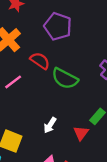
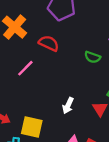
green semicircle: (65, 78) -> (92, 57), moved, size x0.6

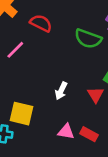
green semicircle: (92, 57) -> (88, 39), size x1.5

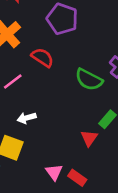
white arrow: (61, 91) -> (27, 118), moved, turned 42
pink triangle: (66, 132) -> (54, 172), turned 36

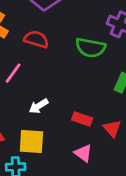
red triangle: (89, 138) -> (112, 128), moved
red rectangle: (77, 178) -> (82, 119), moved

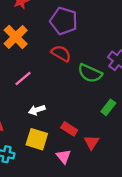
red semicircle: (36, 39) -> (61, 53), moved
yellow square: (31, 142) -> (37, 139), moved

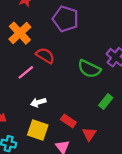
red semicircle: (61, 53) -> (45, 56), moved

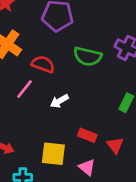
green semicircle: (89, 69) -> (88, 56), moved
white arrow: (38, 102) -> (59, 101), moved

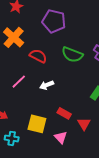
pink line: (25, 89) -> (19, 82), moved

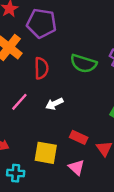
purple pentagon: (54, 21) -> (41, 23), moved
red semicircle: (38, 56) -> (41, 68), turned 66

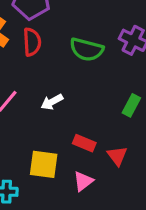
red semicircle: (41, 68) -> (32, 42), moved
pink triangle: (76, 167) -> (83, 181), turned 42

